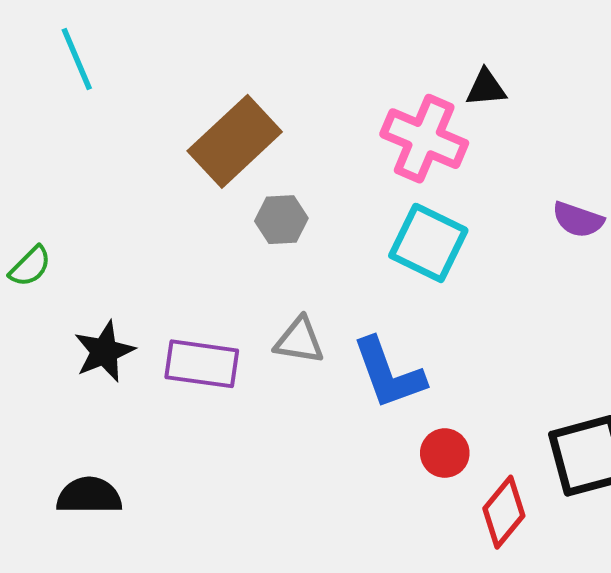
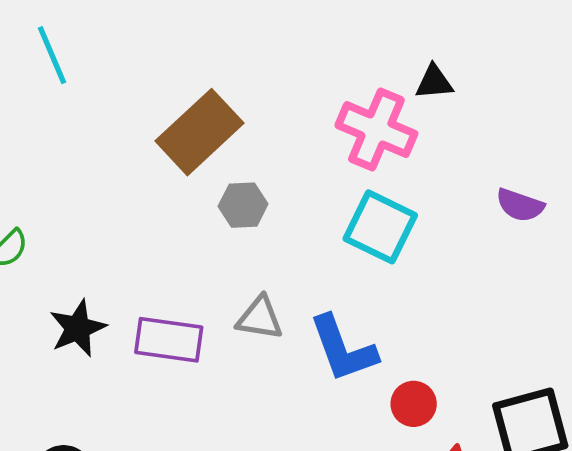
red circle: (445, 453) -> (414, 404), moved

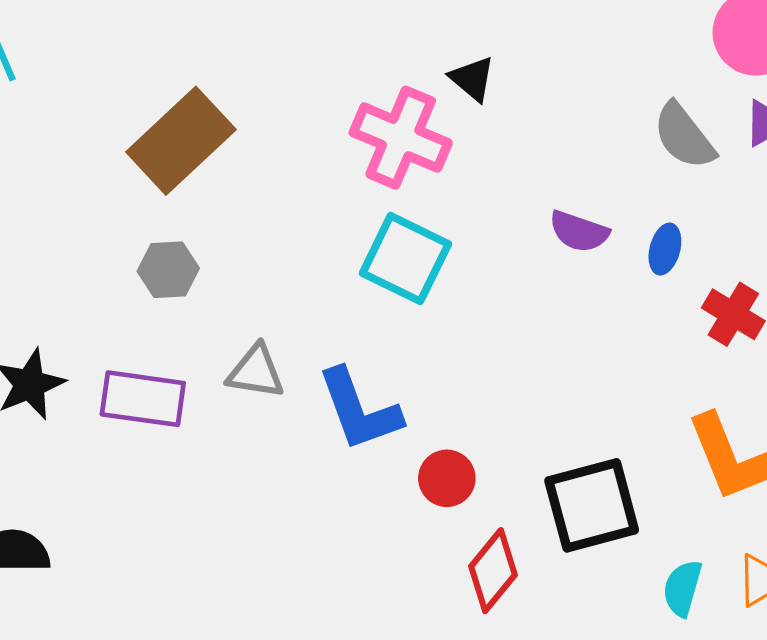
black triangle: (434, 82) -> (472, 79), turned 45
gray hexagon: (243, 205) -> (168, 270), moved

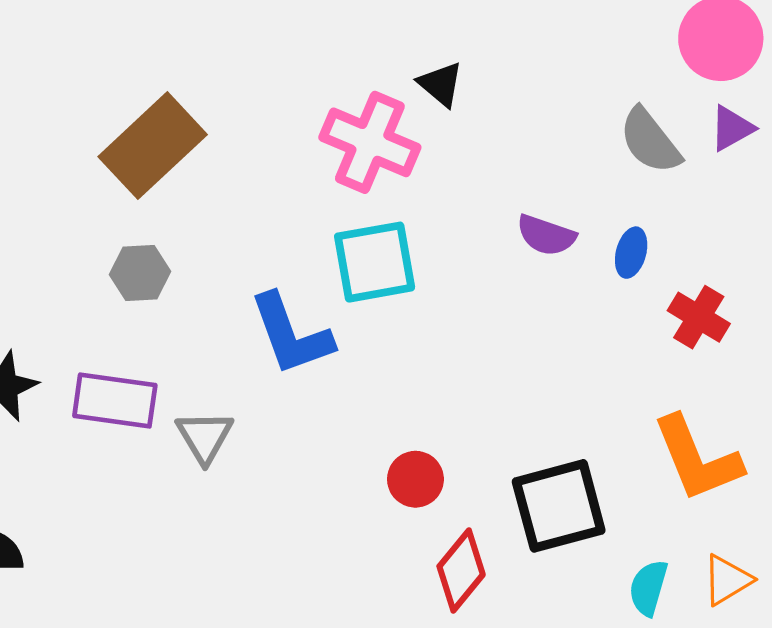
cyan square: (405, 259) -> (375, 262), turned -36
gray triangle: (256, 372) -> (205, 437), moved, turned 50
blue L-shape: (359, 410) -> (291, 334), moved

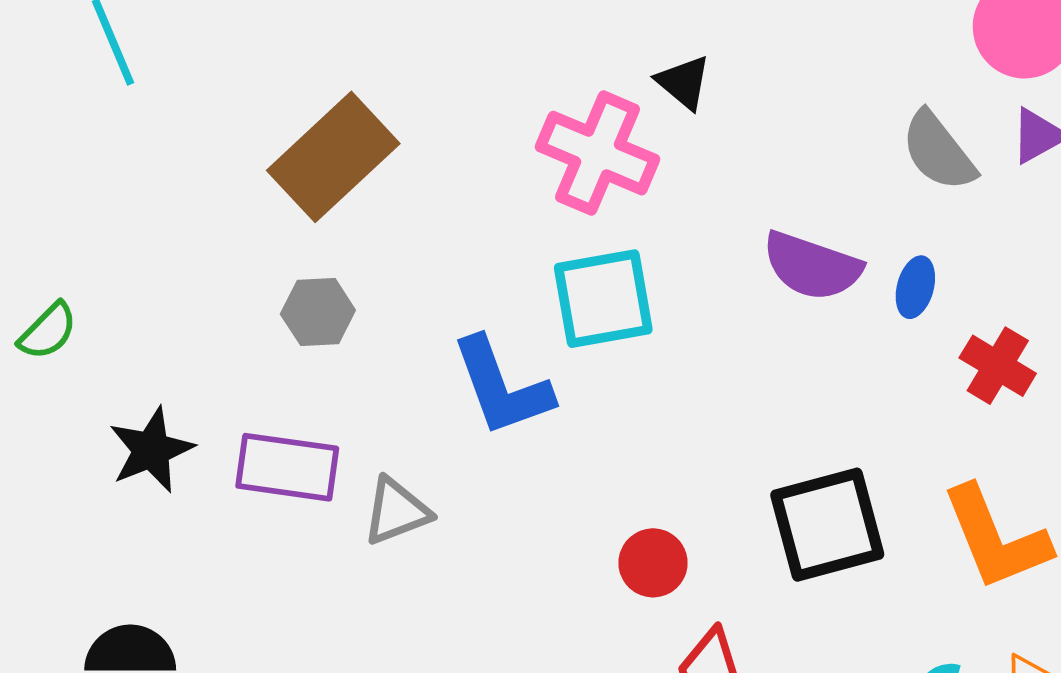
purple semicircle: (546, 235) -> (812, 266), size x1.4
gray triangle: (205, 437) -> (396, 511), turned 40
black square: (559, 506) -> (827, 525), moved

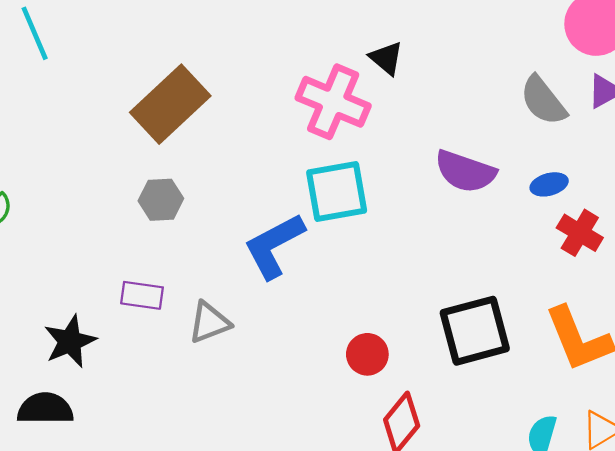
blue ellipse: (915, 287) -> (549, 184), moved, turned 60
blue L-shape: (502, 387) -> (274, 246), turned 82
black star: (151, 450) -> (70, 341), moved
purple rectangle: (287, 467) -> (142, 295), size x0.7

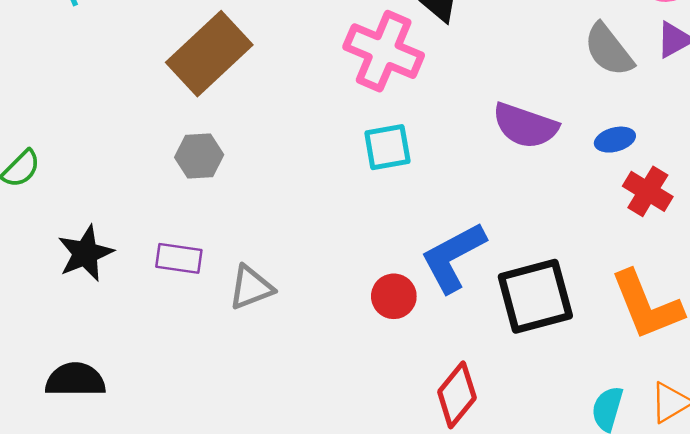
cyan square: (337, 191) -> (387, 147), size x0.7
blue L-shape: (274, 246) -> (453, 257), moved
black star: (70, 341) -> (85, 253), moved
red circle: (367, 354) -> (394, 296), moved

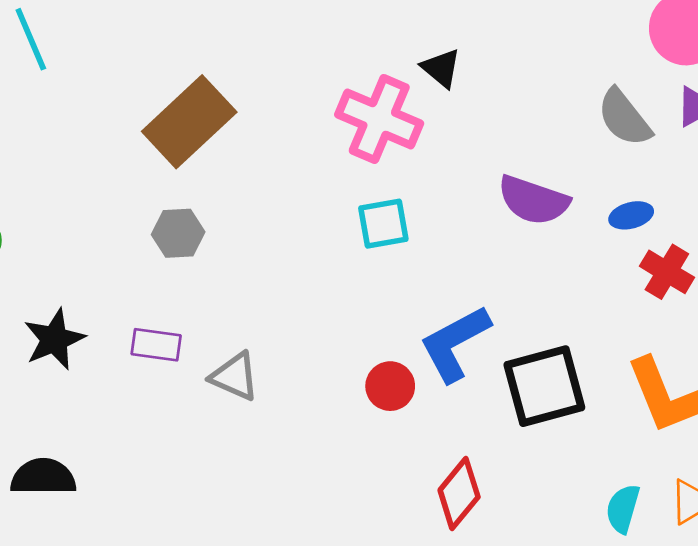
gray triangle: (251, 287) -> (235, 376), turned 45

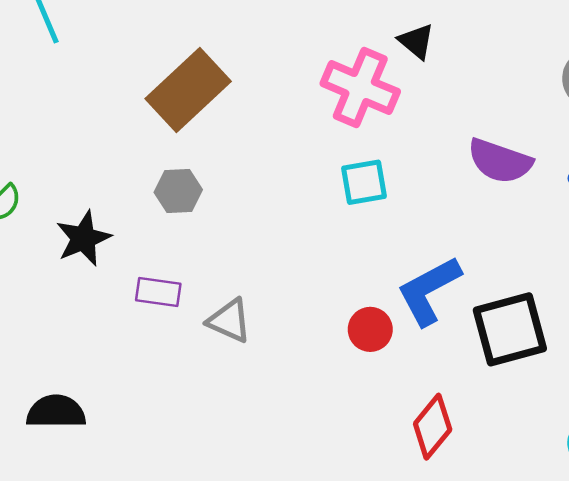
black star: (54, 339) -> (83, 238), moved

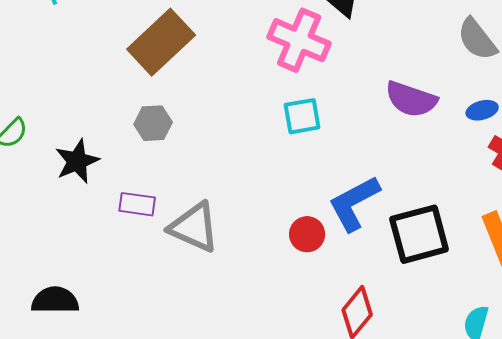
gray triangle: (229, 321) -> (194, 227), size x1.4

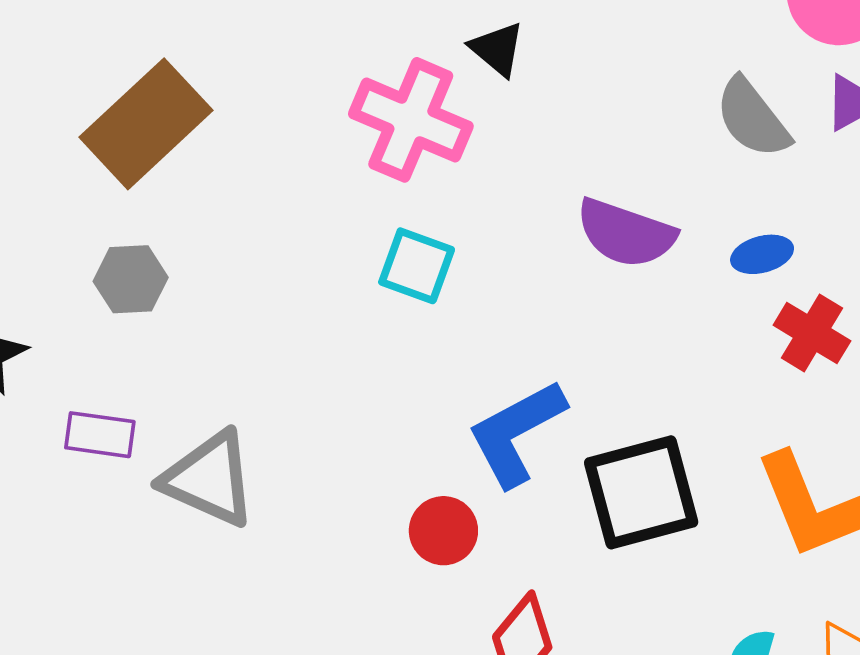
cyan square: (302, 116) -> (417, 266), turned 30
red circle: (307, 234) -> (443, 531), moved

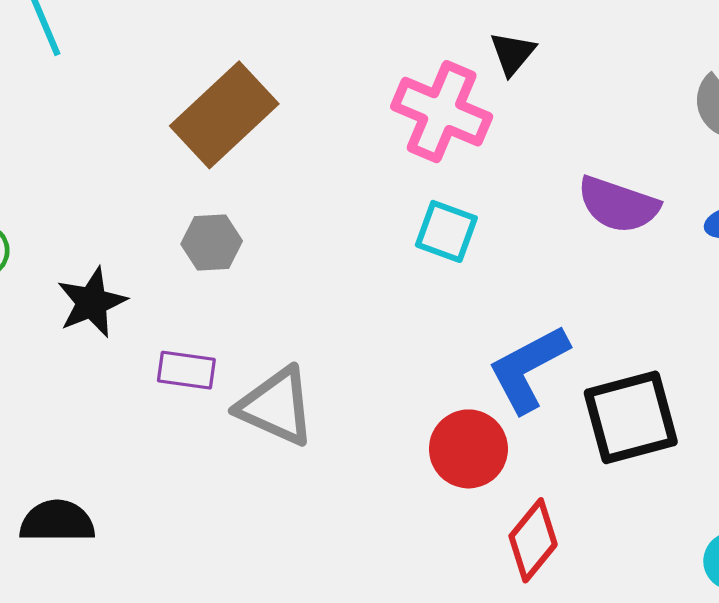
black triangle: (497, 49) -> (513, 53), turned 30
red circle: (443, 531) -> (468, 449), size x1.4

